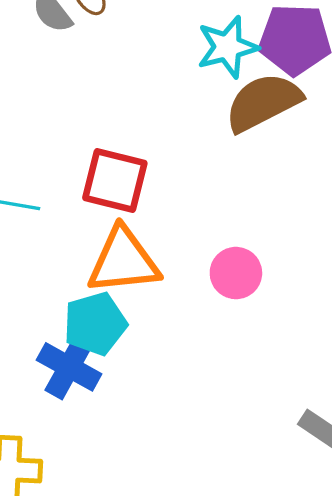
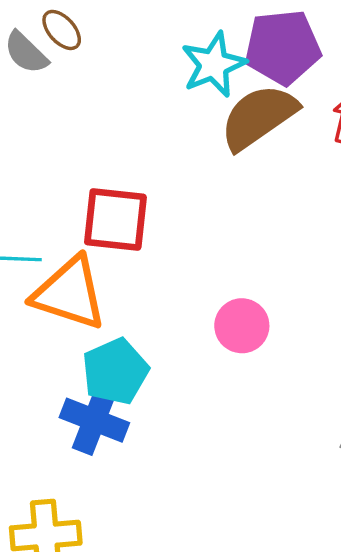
orange triangle: (123, 261) -> (69, 293), moved, turned 32
pink circle: (236, 273) -> (242, 326), moved

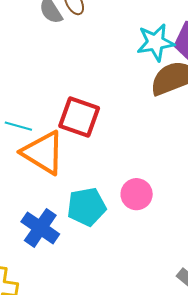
cyan pentagon: (115, 371) -> (86, 207), moved

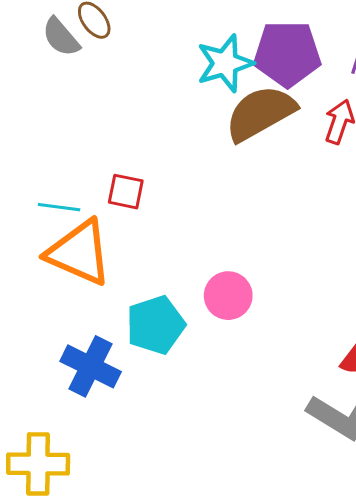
red square: (79, 117) -> (126, 192), size x0.6
cyan line: (18, 126) -> (59, 207), moved

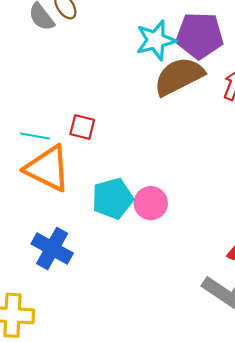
cyan pentagon: (156, 325) -> (113, 199), moved

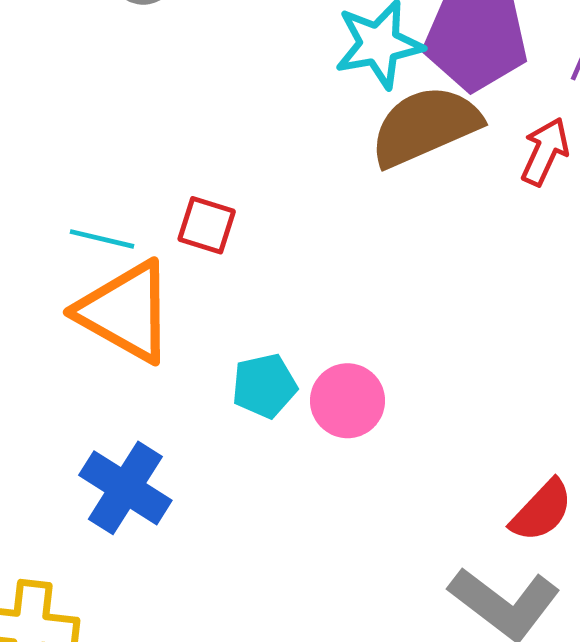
cyan pentagon: (113, 199) -> (264, 386), size x0.7

